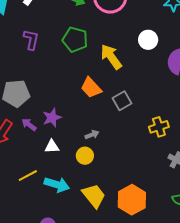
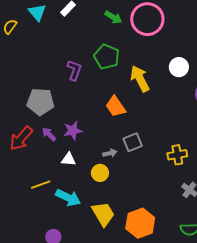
purple L-shape: (31, 40) -> (74, 70), moved
gray square: (122, 101) -> (133, 142), moved

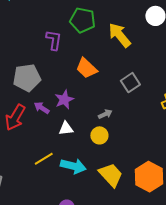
orange trapezoid: (116, 106) -> (86, 68), moved
gray square: (133, 142) -> (130, 83), moved

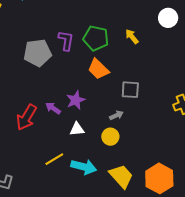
green pentagon: (83, 20) -> (96, 38), moved
yellow arrow: (120, 35) -> (132, 37), size x0.6
gray pentagon: (27, 78) -> (38, 53), moved
gray square: (130, 83) -> (130, 90), moved, turned 36

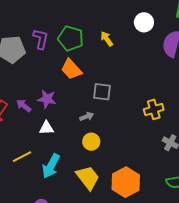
purple star: (76, 100) -> (47, 99), turned 30
yellow circle: (110, 137) -> (91, 142), moved
cyan arrow: (84, 167) -> (51, 166), turned 100

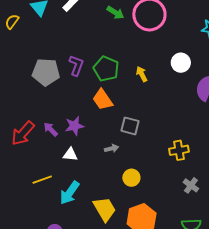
purple star: (47, 99) -> (74, 126), turned -30
yellow circle: (91, 142) -> (131, 178), moved

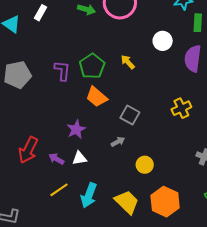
green pentagon: (106, 69) -> (92, 66), turned 30
gray pentagon: (46, 72) -> (17, 75), moved
gray square: (130, 126) -> (130, 115), turned 30
purple arrow: (51, 129) -> (56, 159), moved
yellow cross: (179, 150) -> (181, 108), moved

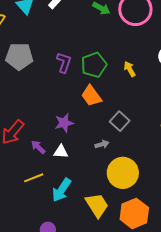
yellow circle: (145, 165) -> (123, 173), size x1.8

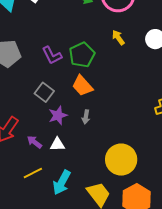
purple L-shape: (64, 62) -> (52, 55), turned 140
yellow arrow: (130, 69) -> (118, 37), moved
gray square: (120, 121) -> (44, 92), moved
gray arrow: (102, 144) -> (86, 117), moved, turned 120

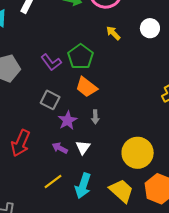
purple arrow: (34, 142) -> (60, 148), moved
white triangle: (57, 144) -> (83, 147), moved, turned -42

